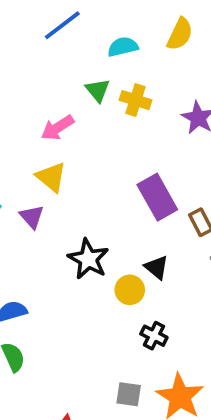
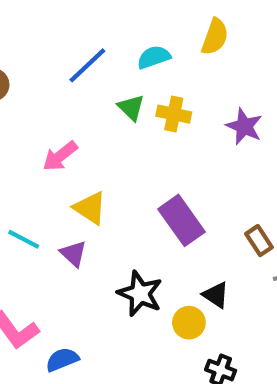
blue line: (62, 25) -> (87, 65), moved
pink arrow: (57, 128) -> (60, 156), moved
purple rectangle: (157, 197) -> (182, 220), moved

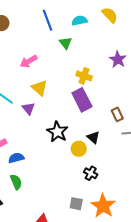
yellow semicircle: (215, 37) -> (110, 15), turned -72
blue line: (87, 65) -> (48, 20), turned -75
yellow cross: (174, 114) -> (84, 76), moved

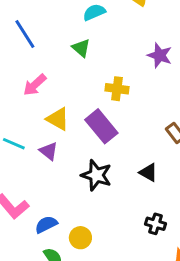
blue line: (48, 20) -> (25, 34), moved
purple rectangle: (82, 100) -> (101, 126), moved
yellow circle: (79, 149) -> (80, 238), moved

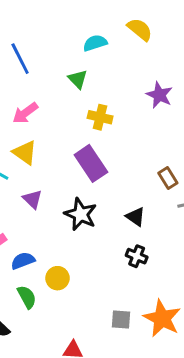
yellow cross: (117, 89) -> (100, 117), moved
yellow triangle: (58, 119) -> (25, 153), moved
purple triangle: (49, 151) -> (32, 199), moved
black cross: (155, 224) -> (137, 256), moved

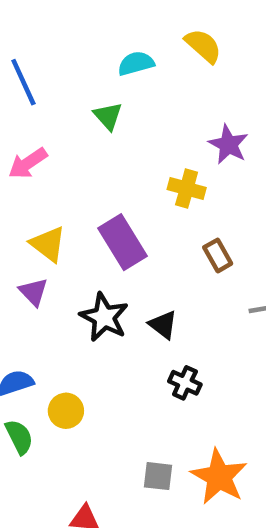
yellow cross: (100, 117) -> (187, 189), moved
yellow triangle: (25, 153) -> (48, 244), moved
brown rectangle: (168, 178) -> (218, 255), moved
black triangle: (136, 217) -> (163, 325), moved

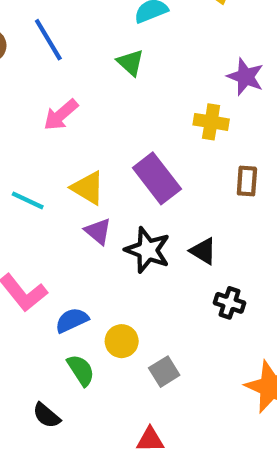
brown rectangle: (218, 255) -> (247, 181), turned 40
purple triangle: (33, 292) -> (98, 231), moved
gray square: (158, 476) -> (164, 372), moved, turned -32

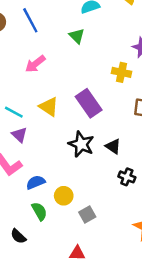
purple triangle: (98, 231) -> (19, 135), moved

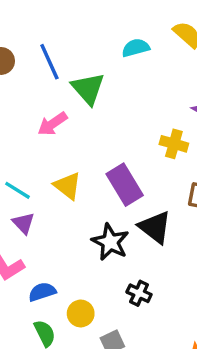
green triangle: (77, 36) -> (88, 89), moved, size x1.5
black triangle: (113, 146) -> (155, 227), moved, size x1.5
black cross: (127, 177) -> (139, 293), moved

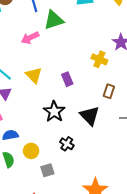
green triangle: (88, 89) -> (54, 20), turned 45
purple rectangle: (125, 185) -> (67, 79), size x0.6
black triangle: (155, 227) -> (90, 116), moved

